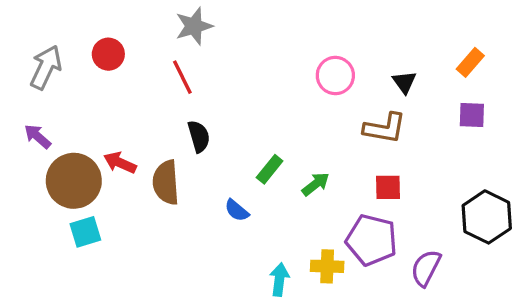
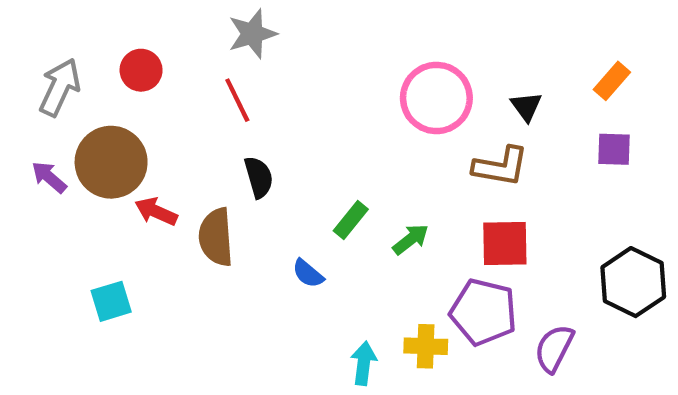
pink circle: (335, 76) -> (436, 98), size x1.4
brown circle: (74, 181) -> (111, 162), moved
red square: (388, 187) -> (505, 244), size x1.4

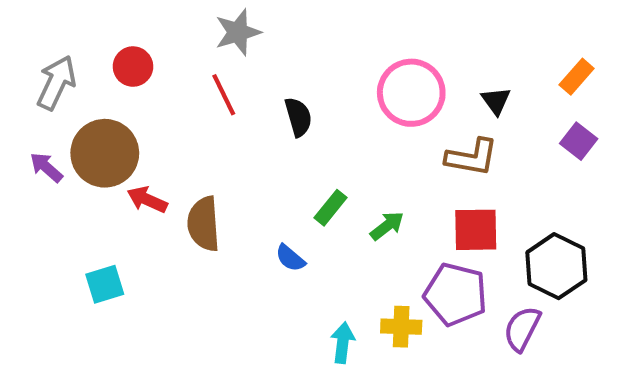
purple square: (614, 149) -> (579, 141), turned 36
black semicircle: (259, 177) -> (298, 117), moved
black hexagon: (633, 282) -> (556, 266), moved

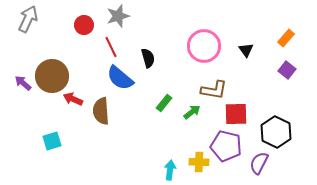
red circle: (133, 67) -> (84, 25), moved
gray arrow: (56, 83) -> (28, 19), moved
brown L-shape: (472, 157) -> (214, 90), moved
blue semicircle: (290, 258) -> (120, 78), moved, size x1.8

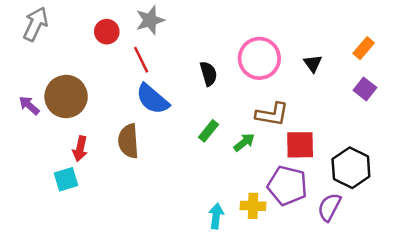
black semicircle: (148, 58) -> (208, 74), moved
red arrow: (73, 99) -> (80, 149), moved, turned -102

